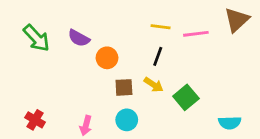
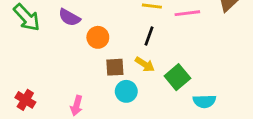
cyan circle: (127, 120) -> (126, 91), moved
cyan semicircle: (230, 123) -> (204, 101), moved

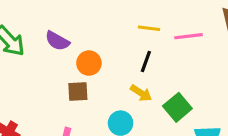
brown square: (115, 67) -> (78, 91), moved

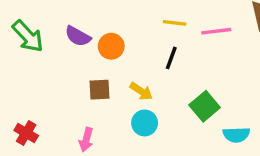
orange circle: (89, 63) -> (111, 46), moved
yellow arrow: (141, 93) -> (141, 91), moved

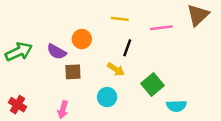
yellow line: (175, 23) -> (120, 19), moved
green arrow: (28, 36) -> (19, 52), moved, turned -72
purple semicircle: (78, 36) -> (57, 52), moved
yellow arrow: (141, 91) -> (116, 69), moved

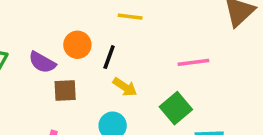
pink line: (161, 28) -> (193, 62), moved
black line: (127, 48) -> (109, 57), moved

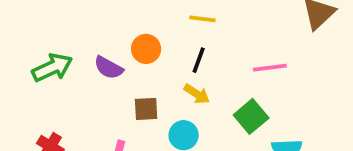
black line: (109, 57) -> (199, 60), moved
brown square: (65, 90) -> (146, 109), moved

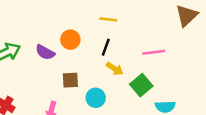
yellow arrow: (197, 94) -> (115, 69), moved

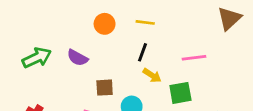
orange circle: (70, 40) -> (105, 24), moved
green square: (141, 85) -> (180, 93), turned 30

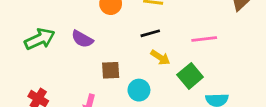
black line: (142, 52) -> (150, 33), turned 54
green square: (180, 93) -> (190, 76), turned -30

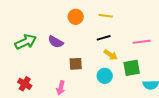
green square: (190, 76) -> (132, 68), turned 30
cyan circle: (139, 90) -> (105, 76), moved

